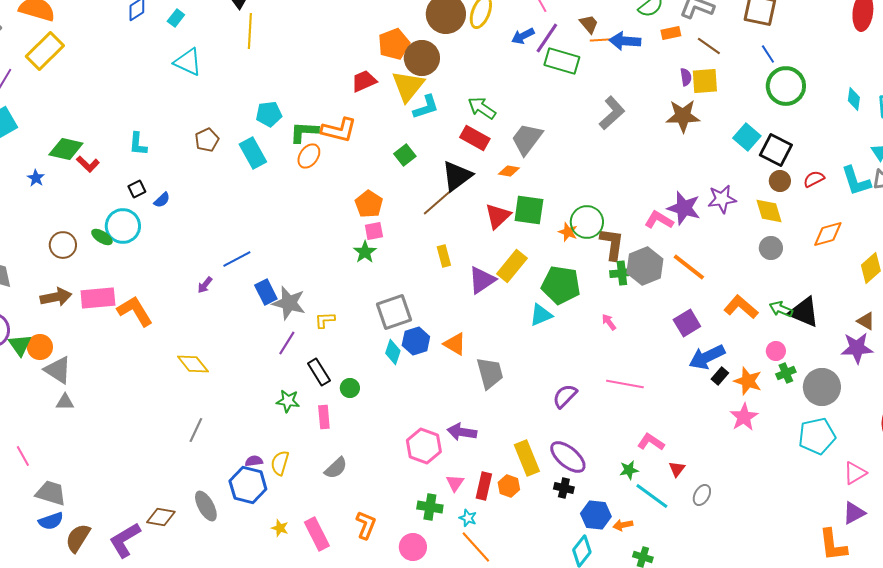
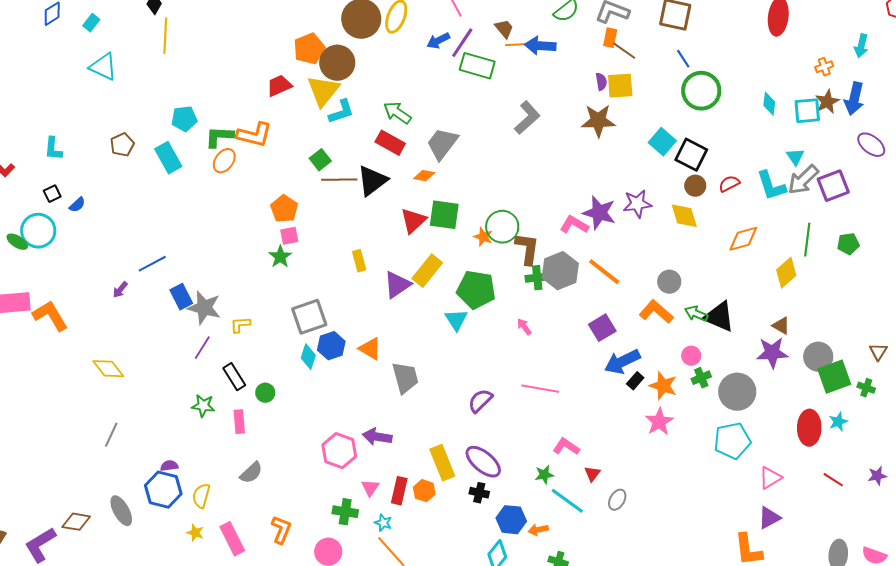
orange rectangle: (671, 33) -> (610, 38), moved, turned -66
brown line: (438, 202) -> (339, 180), moved, turned 40
gray circle: (771, 248) -> (669, 282), moved
cyan triangle: (541, 315) -> (456, 320), turned -40
yellow semicircle: (280, 463) -> (201, 496), moved

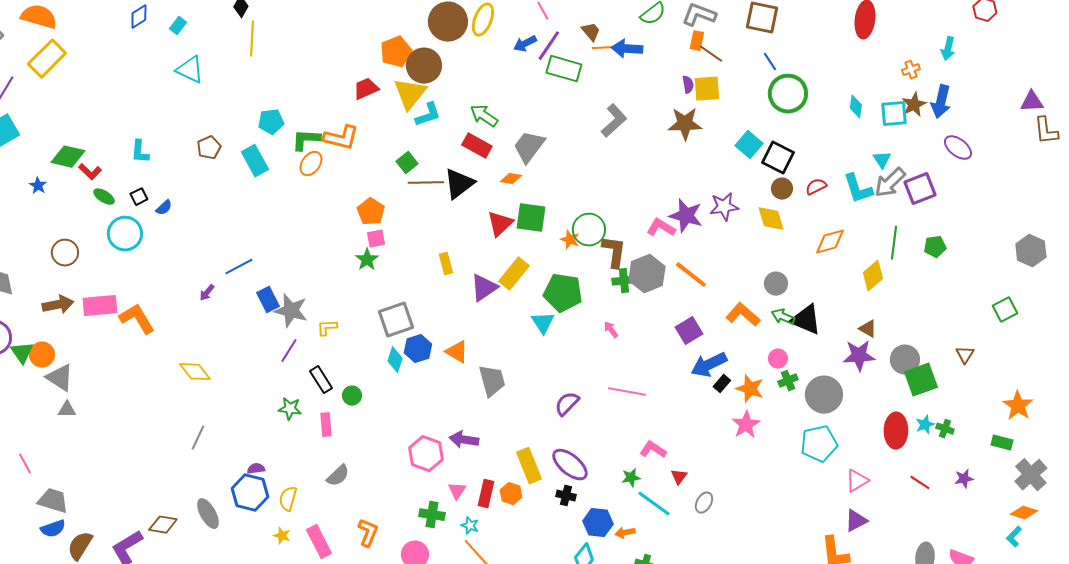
green ellipse: (17, 242) -> (104, 197), moved
gray circle: (669, 282) -> (776, 284), moved
green cross: (866, 388) -> (945, 429), moved

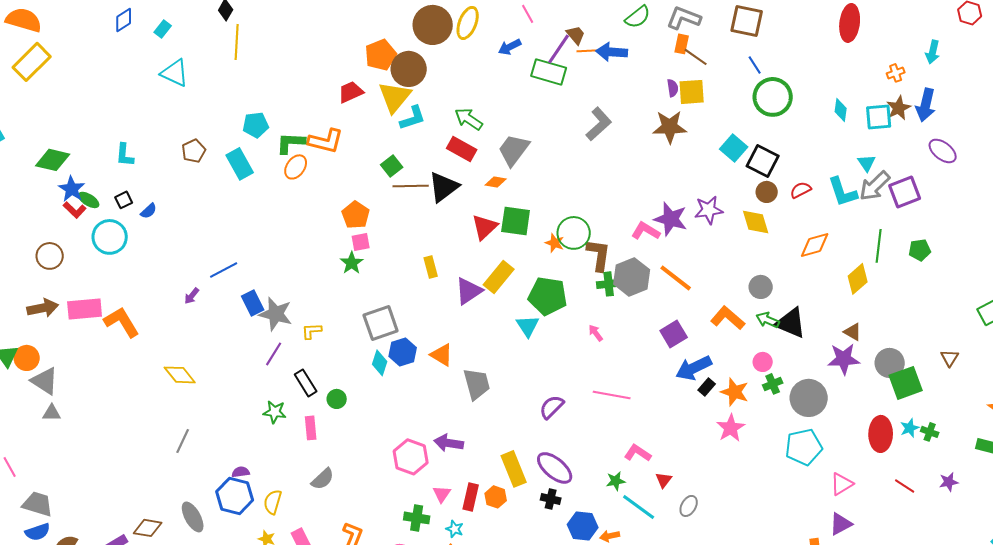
purple line: (549, 46) -> (559, 49), moved
red L-shape: (90, 172) -> (75, 210), moved
blue star: (38, 186) -> (72, 189), moved, size x1.5

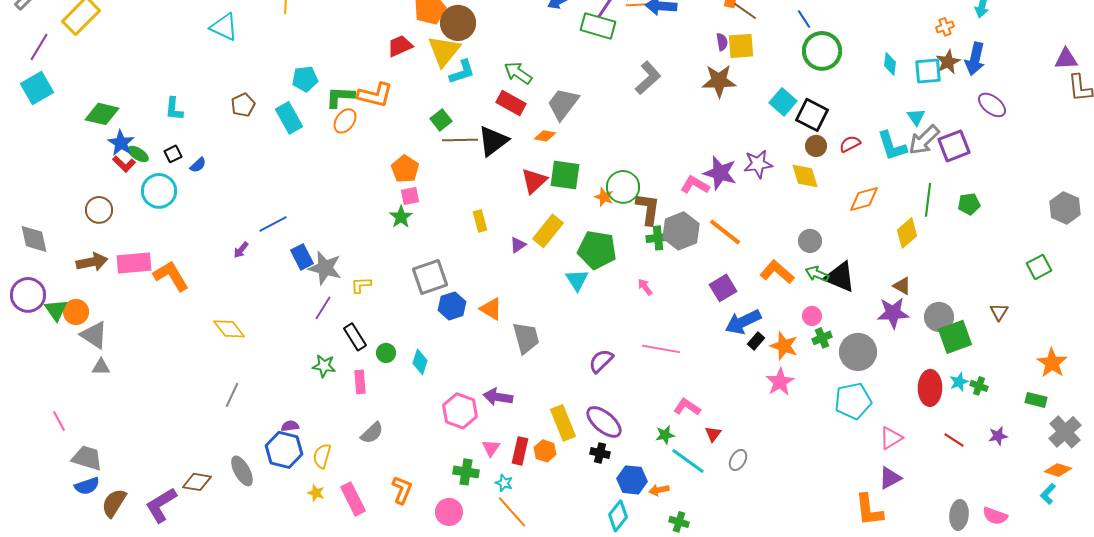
purple triangle: (469, 291) -> (518, 245), size x0.6
cyan diamond: (380, 363) -> (420, 362), moved

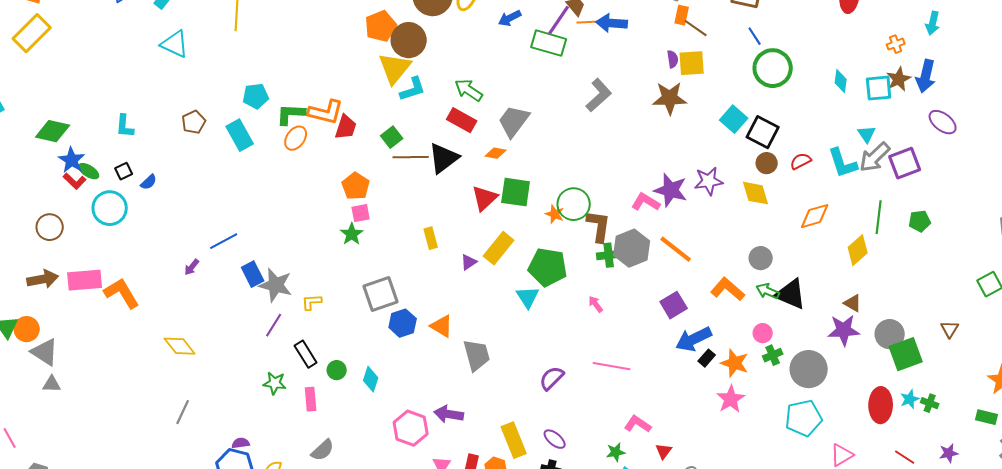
red trapezoid: (400, 46) -> (346, 127), moved, turned 132
purple ellipse: (604, 422) -> (555, 439), size x0.6

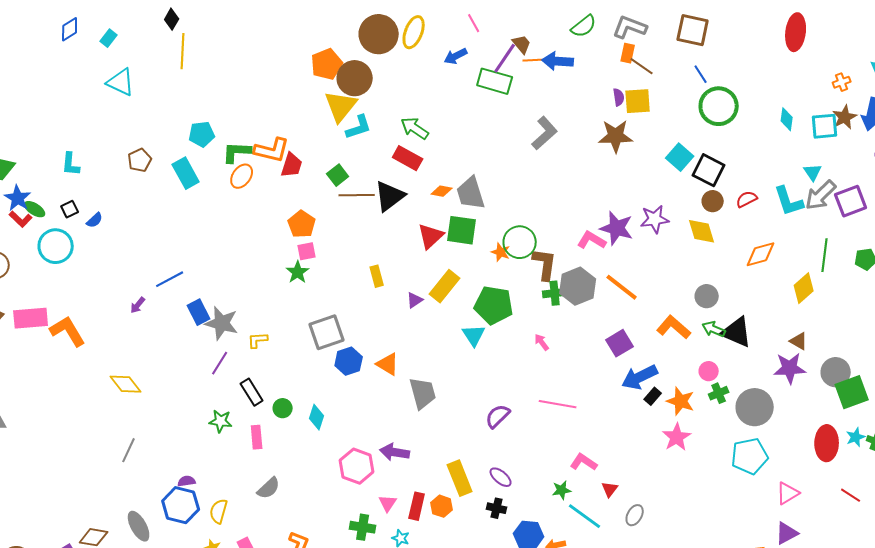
gray trapezoid: (514, 121) -> (471, 193), moved, turned -54

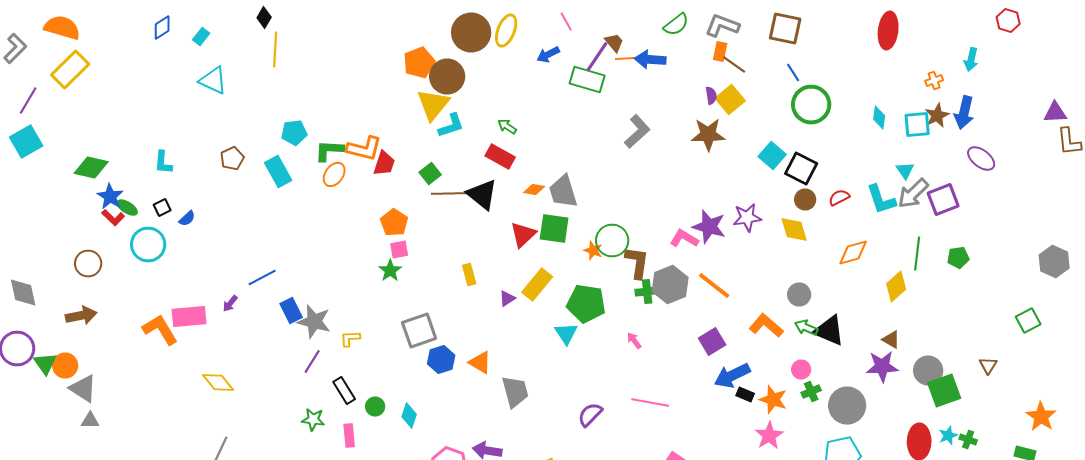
yellow square: (638, 101) -> (730, 100), turned -36
green arrow: (415, 128) -> (507, 126), size x0.7
black triangle: (390, 196) -> (482, 194), turned -44
pink rectangle: (31, 318) -> (189, 316), moved
black rectangle: (653, 396) -> (745, 394), turned 72

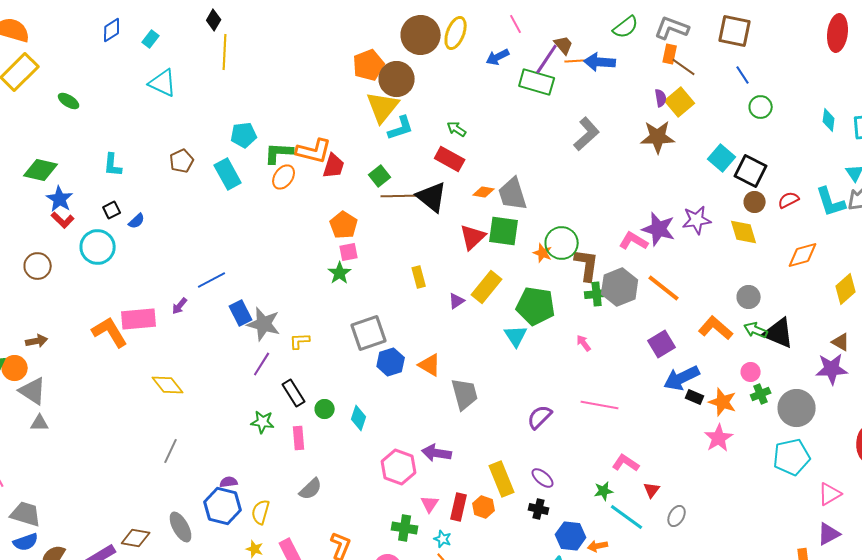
green circle: (811, 104) -> (761, 107), size x0.6
green ellipse: (127, 208) -> (69, 101), moved
brown arrow: (81, 316) -> (37, 341), moved, size x0.7

